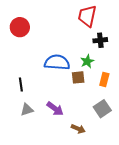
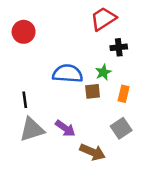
red trapezoid: (87, 16) -> (103, 19), turned 45
gray triangle: (27, 110) -> (32, 129), size x1.6
brown arrow: (78, 129) -> (93, 152), size x1.5

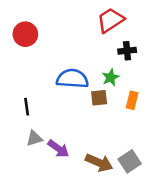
purple arrow: (65, 128) -> (58, 149), moved
gray square: (121, 128) -> (130, 161), moved
gray triangle: (32, 129) -> (34, 138), size x0.6

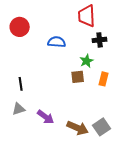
red trapezoid: (111, 20) -> (87, 16), turned -60
blue semicircle: (72, 79) -> (57, 42), moved, size x0.7
gray triangle: (34, 138) -> (19, 109), moved

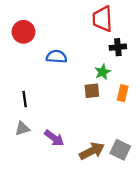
blue semicircle: (57, 42) -> (57, 57), moved
gray square: (102, 127) -> (120, 150), turned -30
brown arrow: (78, 128) -> (92, 151), turned -50

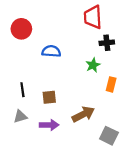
brown square: (92, 91) -> (49, 97), moved
purple arrow: (54, 138) -> (49, 125), turned -36
brown arrow: (92, 151) -> (83, 114), moved

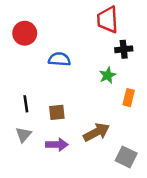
gray triangle: (20, 116) -> (23, 135), turned -32

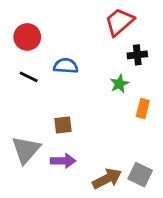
red trapezoid: (108, 20) -> (119, 22), turned 52
black line: (26, 104) -> (29, 77), moved, turned -56
brown arrow: (96, 132) -> (107, 179), moved
gray triangle: (23, 135) -> (26, 150), size x1.6

